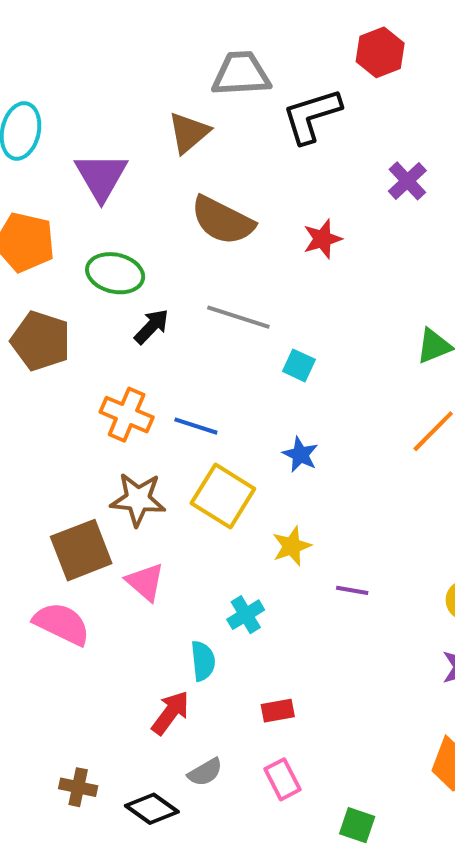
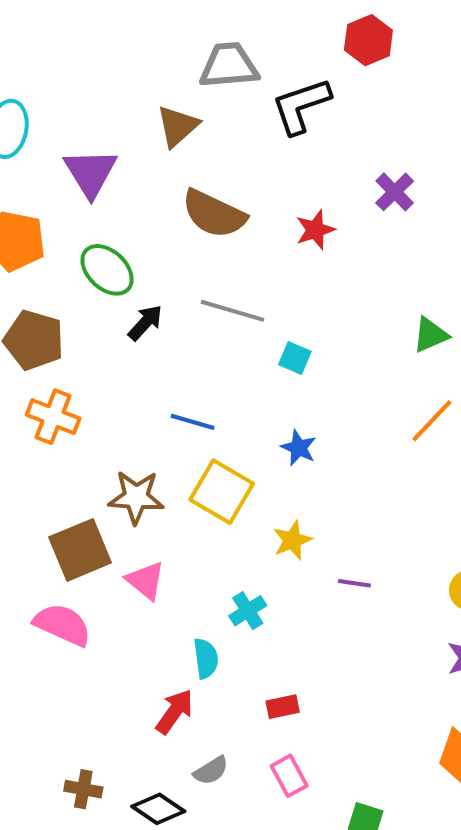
purple cross: (407, 181) -> (395, 192), moved
green ellipse: (115, 273) -> (107, 270), turned 32
orange cross: (127, 415) -> (53, 417), moved

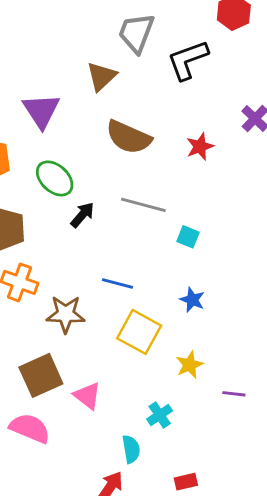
gray trapezoid: (229, 66) -> (136, 33), turned -63
brown star: (136, 497) -> (66, 314), moved

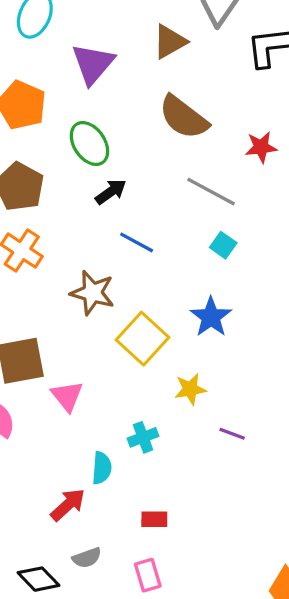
gray line: (143, 205) -> (211, 192), moved
blue line: (117, 284) -> (137, 242), moved
blue star: (192, 300) -> (211, 317), size x1.4
brown star: (66, 314) -> (92, 293), moved

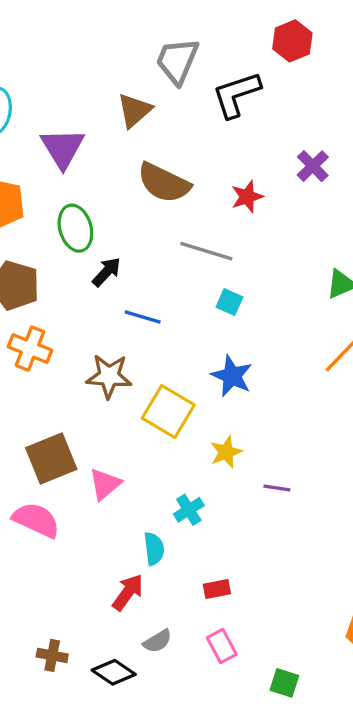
green ellipse: (89, 144) -> (75, 228), turned 30
pink triangle: (67, 396) -> (105, 484), turned 40

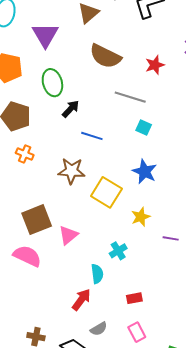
orange cross: (30, 349) -> (25, 154), size x0.7

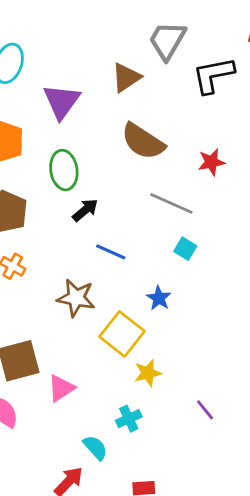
blue star: (145, 172) -> (159, 298), moved, size x0.7
yellow star: (141, 217) -> (148, 373), moved
purple line: (171, 238) -> (205, 410), turned 35
cyan semicircle: (97, 274) -> (95, 448), turned -42

